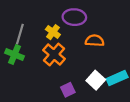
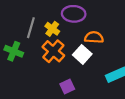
gray line: (20, 34) -> (31, 28), moved
white square: (96, 80) -> (82, 54), moved

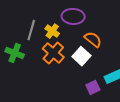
orange semicircle: (94, 37) -> (93, 39), turned 36
purple square: (67, 87) -> (93, 87), moved

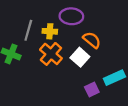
yellow cross: (52, 31) -> (50, 31), turned -32

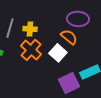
purple ellipse: (71, 16) -> (78, 19), moved
purple square: (92, 89) -> (69, 83), size x1.5

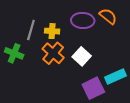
purple ellipse: (78, 19) -> (83, 21), moved
orange semicircle: (69, 37) -> (108, 16), moved

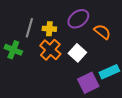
orange semicircle: (108, 16) -> (102, 32), moved
purple ellipse: (83, 21) -> (78, 19), turned -40

